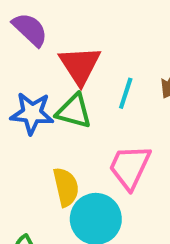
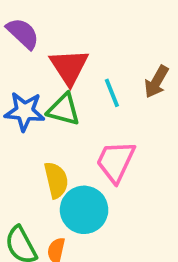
cyan line: (126, 93) -> (112, 93), turned -40

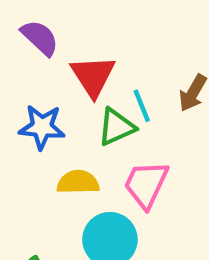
green triangle: (64, 110) -> (116, 127), moved, turned -39
yellow semicircle: (56, 180) -> (78, 182), moved, turned -78

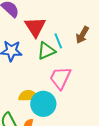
yellow semicircle: (78, 182) -> (28, 96), moved

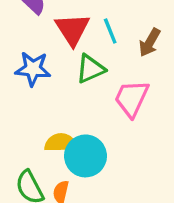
cyan line: (58, 41) -> (110, 31), moved
pink trapezoid: (60, 78) -> (132, 98), moved

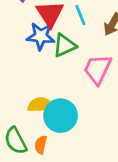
blue star: (33, 69) -> (41, 36), moved

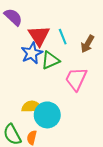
blue star: (41, 36) -> (32, 53), turned -30

